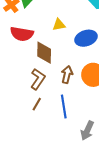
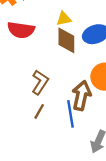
brown diamond: (44, 53) -> (66, 40), moved
brown arrow: (67, 75) -> (82, 96), moved, size x1.4

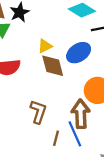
brown line: (39, 111) -> (56, 138), moved

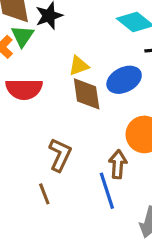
brown arrow: (81, 114) -> (118, 164), size x0.7
brown line: (56, 138) -> (44, 194), moved, turned -42

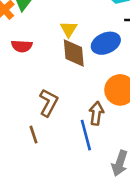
yellow triangle: (79, 66) -> (69, 29), turned -42
red semicircle: (24, 89) -> (22, 46), size x0.7

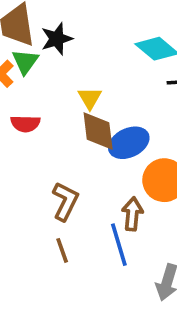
blue ellipse: (106, 43) -> (129, 143), moved
brown line: (34, 135) -> (62, 250), moved

